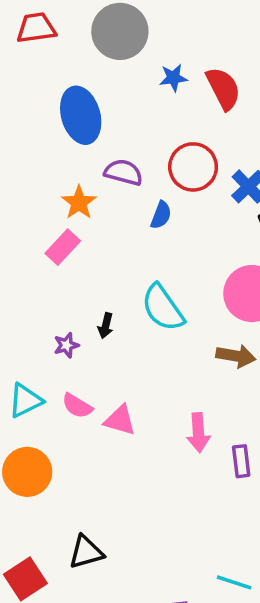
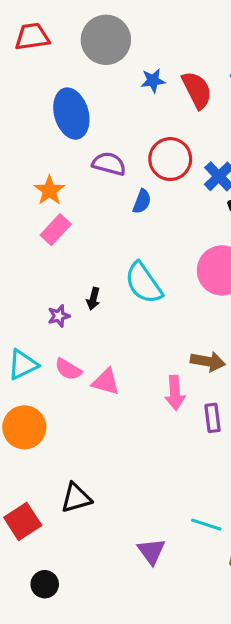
orange star: (79, 203) -> (49, 190), moved
brown arrow: (236, 356) -> (208, 361), moved

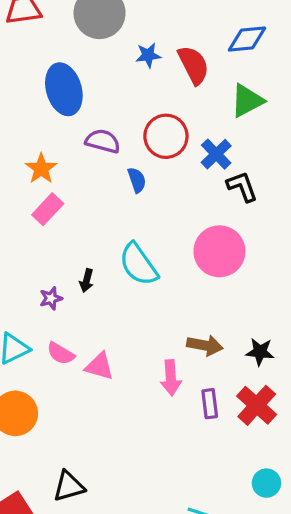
blue semicircle: (142, 201) -> (137, 180), turned -40

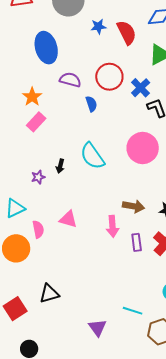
pink semicircle: (61, 353) -> (38, 229), moved, turned -132

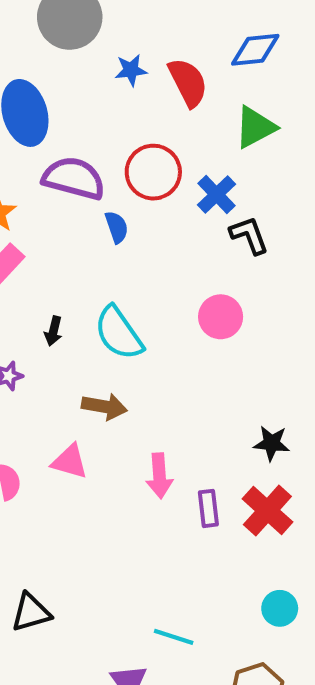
purple semicircle: (70, 80) -> (74, 178), size x1.4
pink circle: (143, 148) -> (221, 317), size x0.7
black arrow: (60, 166) -> (53, 331), moved
brown arrow: (134, 206) -> (104, 407), moved
cyan line: (133, 311) -> (174, 637), moved

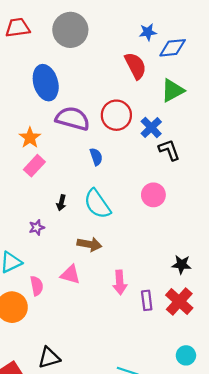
blue star: (131, 70) -> (148, 32), moved
blue semicircle: (117, 227) -> (96, 157), moved

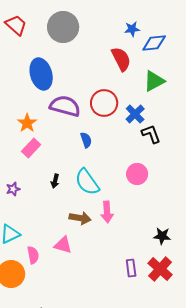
red trapezoid: (18, 28) -> (16, 25), turned 50
purple star: (37, 227) -> (13, 189), moved
pink arrow: (120, 282) -> (107, 212), moved

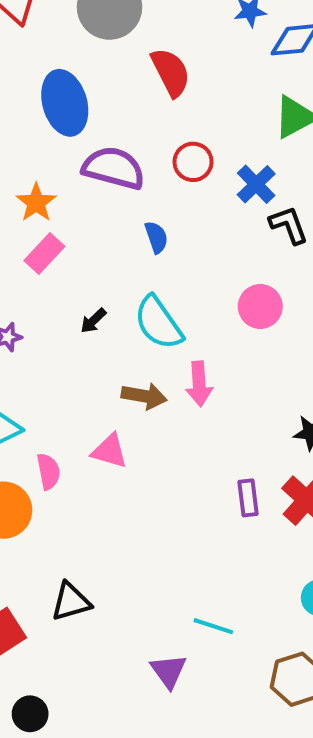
red semicircle: (121, 59) -> (171, 72), moved
red circle: (104, 103) -> (193, 162), size x0.7
black arrow: (55, 181) -> (93, 321), turned 32

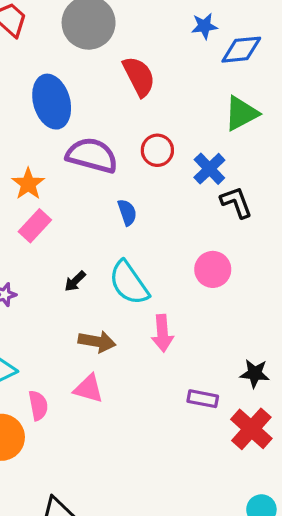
brown arrow: (144, 396) -> (97, 342), moved
purple rectangle: (248, 498) -> (203, 399), moved, turned -72

